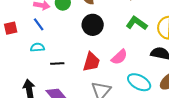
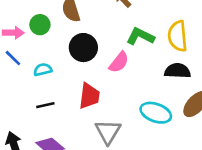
cyan semicircle: (37, 47) -> (43, 70), moved
pink semicircle: (119, 57) -> (119, 62), moved

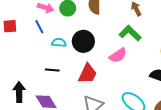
green L-shape: (140, 36) -> (130, 33), moved
black circle: (83, 48) -> (83, 41), moved

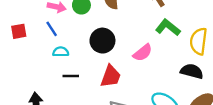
green L-shape: (130, 33) -> (168, 27), moved
cyan semicircle: (59, 43) -> (61, 52), moved

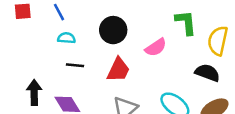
green L-shape: (168, 27) -> (186, 22), turned 40

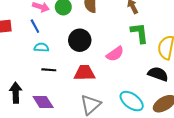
red trapezoid: (118, 70) -> (85, 73), turned -115

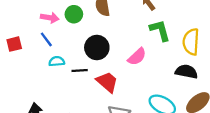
black line: (49, 70) -> (80, 70), moved
red trapezoid: (85, 73) -> (107, 82), turned 50

